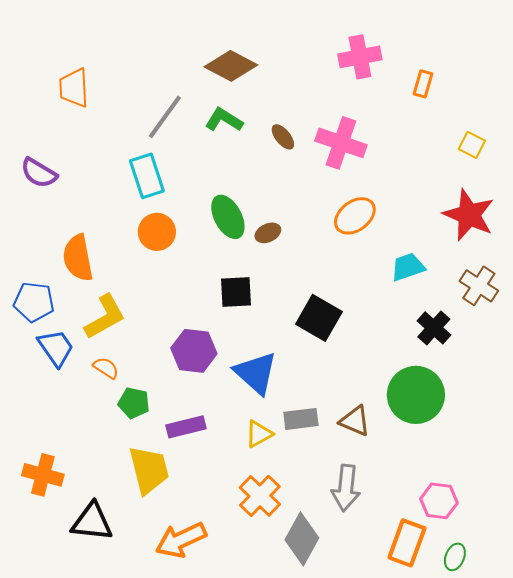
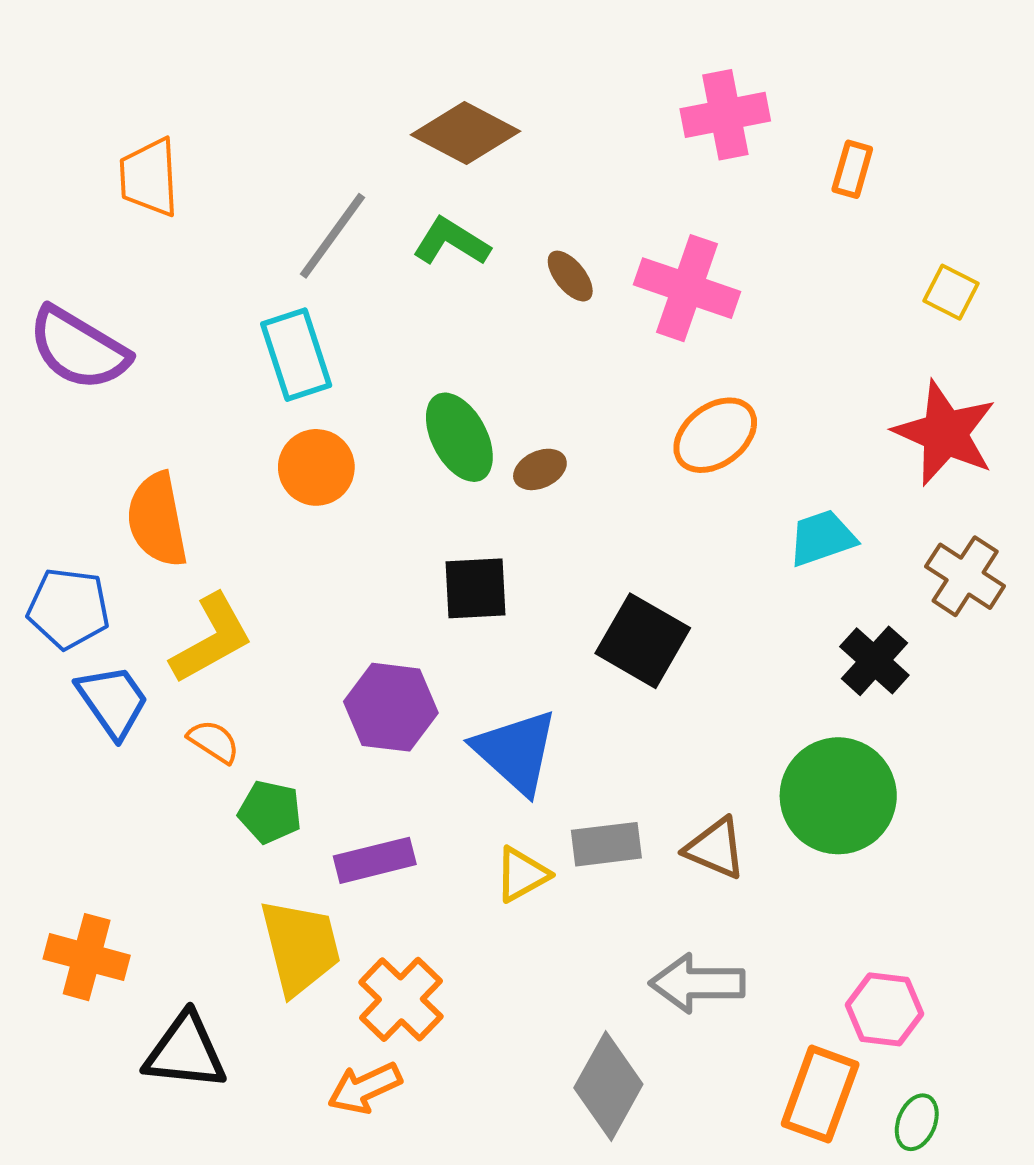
purple semicircle: (39, 173) -> (79, 349), size x1.4
gray arrow: (346, 488) -> (697, 983), turned 84
orange cross: (260, 496) -> (401, 999), moved
orange arrow: (181, 540) -> (365, 1088), size x0.7

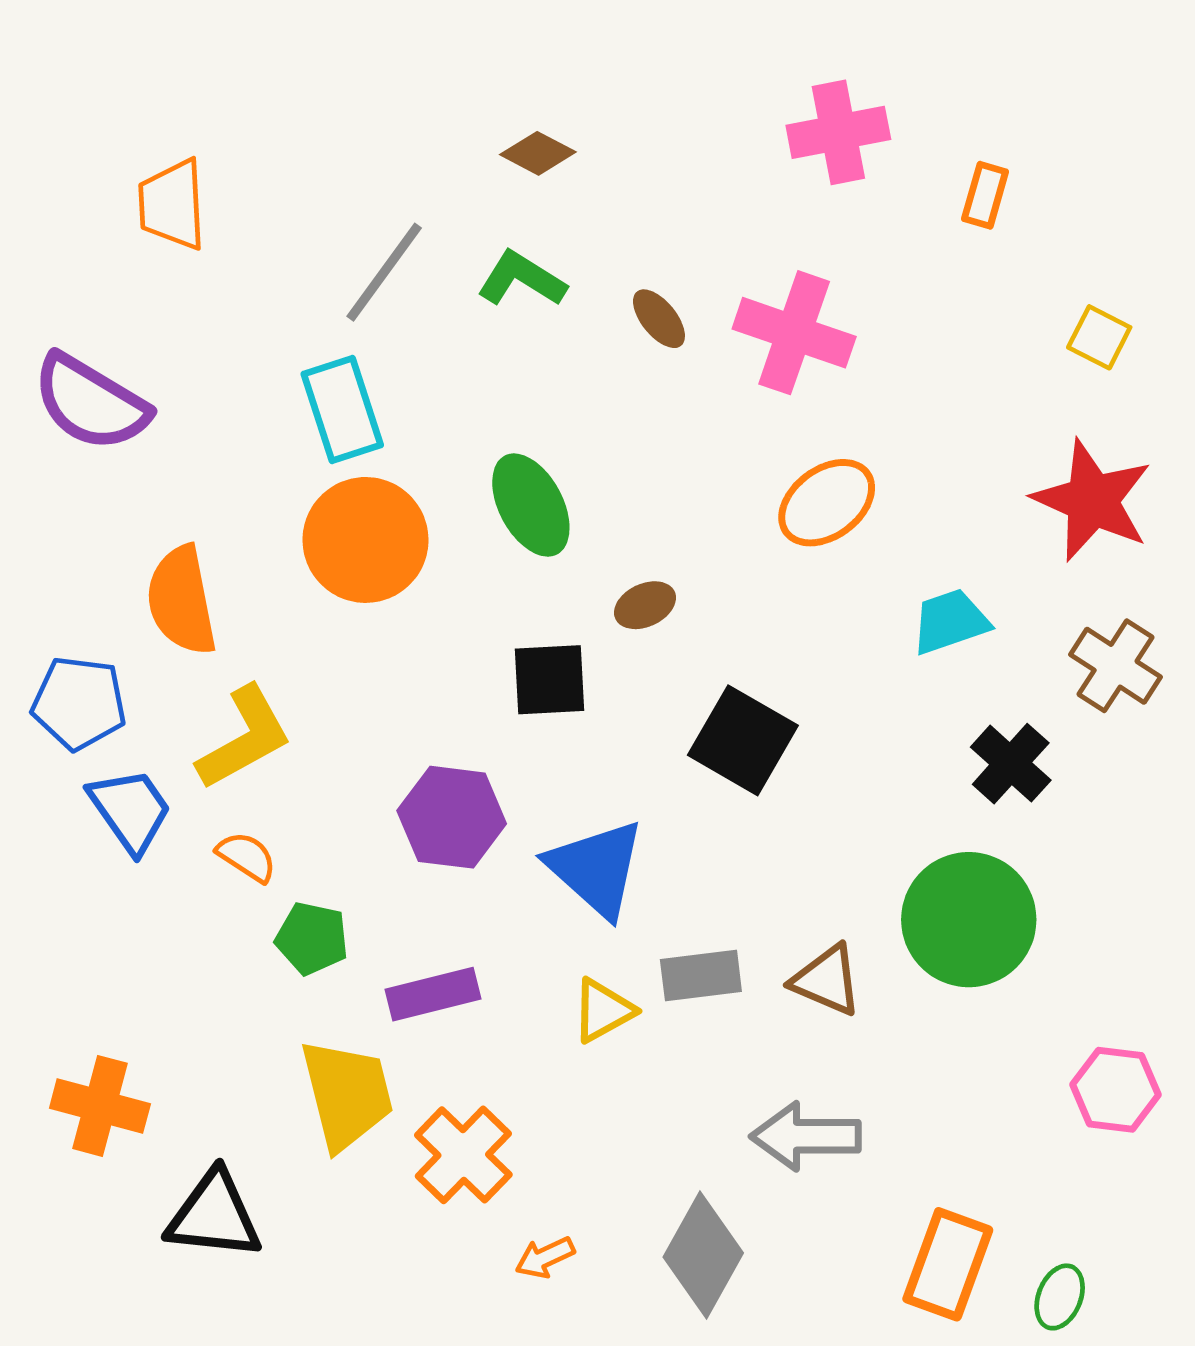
brown diamond: (465, 133) -> (538, 153), size x0.6
orange circle: (316, 467) -> (366, 540), size x1.4
brown ellipse: (540, 469) -> (645, 605), moved
pink hexagon: (884, 1009) -> (1116, 1090), moved
orange arrow: (365, 1088) -> (545, 1257), moved, size x0.7

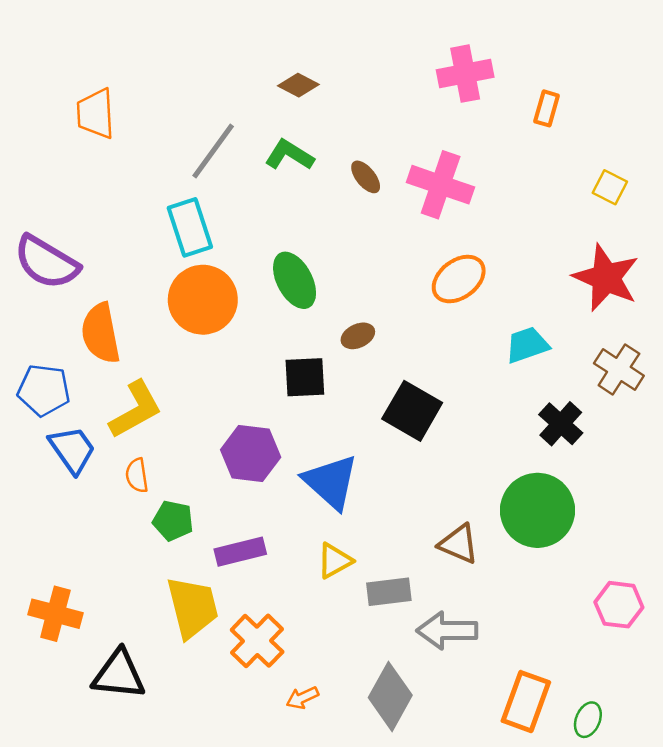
purple semicircle: (91, 403) -> (46, 262), moved
orange semicircle: (247, 857) -> (137, 475), turned -132
gray rectangle: (701, 976) -> (389, 592), moved

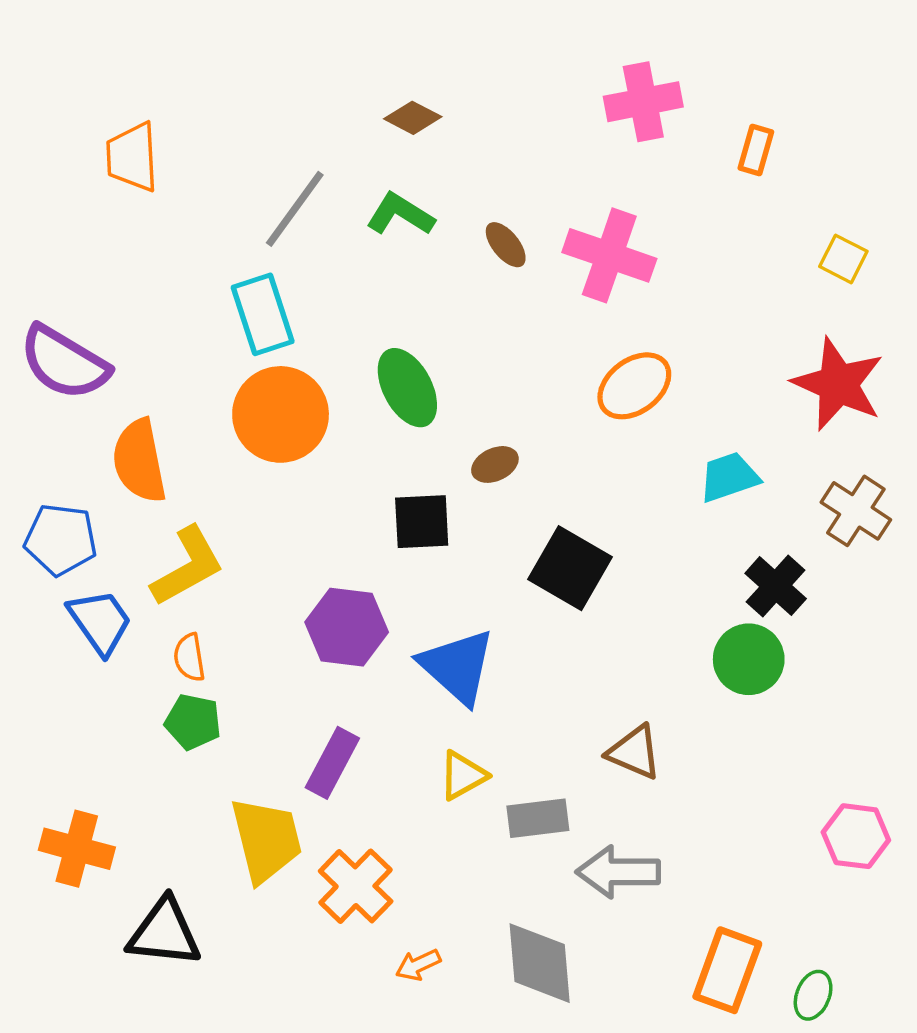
green circle: (537, 510) -> (749, 659), moved, size x0.7
green pentagon: (173, 521) -> (193, 722), moved
purple rectangle: (240, 552) -> (332, 763), turned -48
gray diamond: (390, 696) -> (540, 963), turned -34

